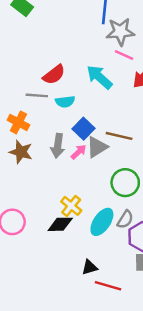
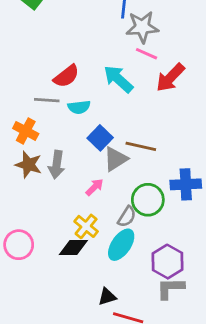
gray arrow: (58, 146) -> (57, 165), moved
pink arrow: (79, 152) -> (94, 187), moved
gray semicircle: (125, 219) -> (127, 217), moved

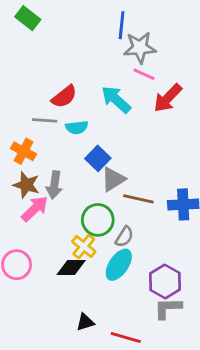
brown line: (141, 146) -> (138, 199), moved
pink arrow: (94, 187) -> (35, 209), moved, size x1.5
green circle: (148, 200) -> (98, 220), moved
black triangle: (107, 297) -> (85, 322), moved

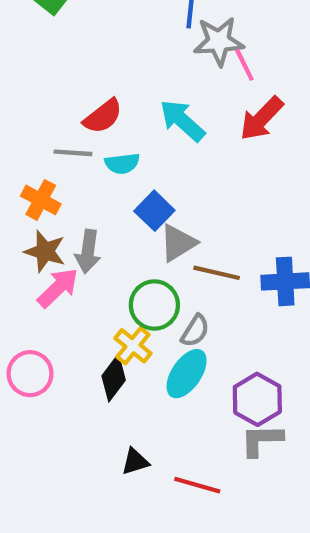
pink line: (144, 74) -> (244, 65), moved, turned 40
black diamond: (71, 268) -> (114, 378), turned -52

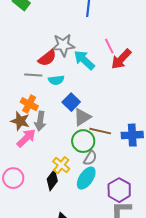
gray star: (219, 41) -> (63, 45), moved
pink line: (244, 65) -> (109, 46), moved
orange cross: (41, 200) -> (29, 104), moved
green circle: (154, 305) -> (83, 141), moved

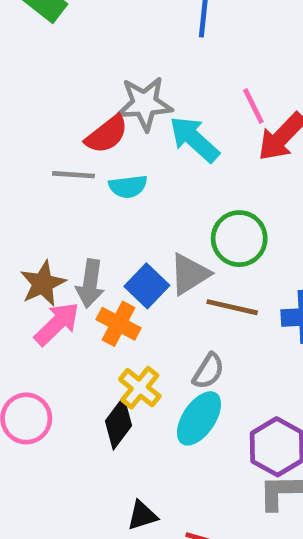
blue square: (71, 102) -> (147, 286), moved
orange cross: (29, 104) -> (119, 324), moved
brown star: (20, 121) -> (43, 284), turned 30
green circle: (83, 141) -> (239, 239), moved

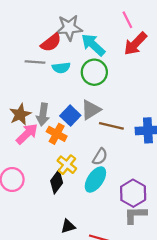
pink line: (253, 106) -> (127, 20), moved
green circle: (239, 239) -> (94, 72), moved

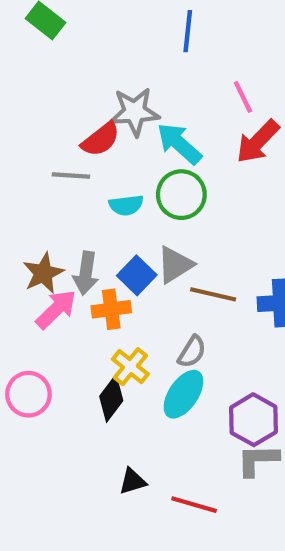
cyan semicircle: (61, 68) -> (126, 205), moved
orange cross: (57, 134) -> (111, 309), turned -36

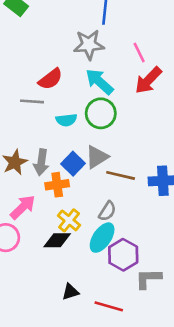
gray star: (135, 112) -> (89, 45), moved
pink arrow: (56, 309) -> (23, 207), moved
black diamond: (111, 398) -> (57, 240), turned 52
purple hexagon: (254, 420) -> (123, 255), moved

